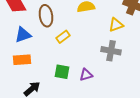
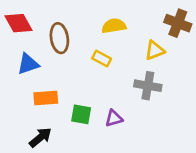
yellow rectangle: (63, 37) -> (102, 59), moved, turned 64
orange rectangle: (22, 60) -> (46, 98), moved

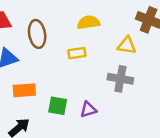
yellow triangle: (155, 50) -> (127, 45), turned 30
yellow rectangle: (102, 59) -> (77, 53), turned -36

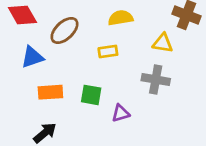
brown ellipse: (37, 34) -> (65, 30), turned 56
green square: (58, 106) -> (91, 95), moved

